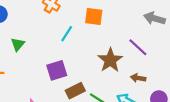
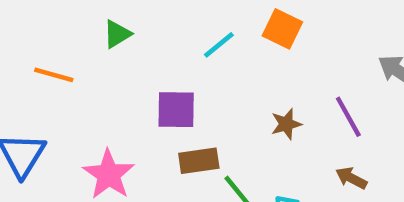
brown star: (110, 60) -> (286, 124), size x0.6
brown arrow: (138, 78) -> (351, 178), moved

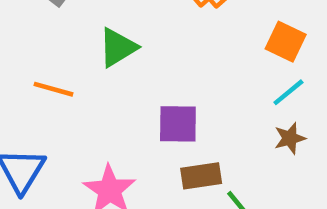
green triangle: (117, 34) -> (118, 47), size x1.4
cyan line: (219, 45) -> (288, 92), moved

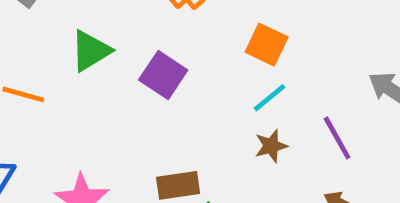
purple square: (178, 124) -> (163, 75), moved, turned 33

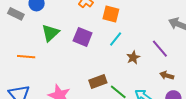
orange square: (267, 45) -> (111, 14), moved
cyan line: (270, 98) -> (116, 39), moved

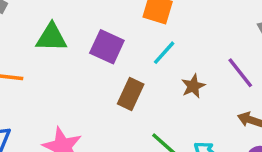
green triangle: (50, 33) -> (51, 37), turned 42
brown rectangle: (98, 81) -> (131, 94), moved, turned -48

